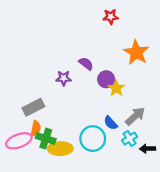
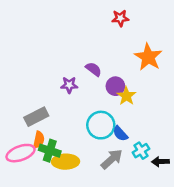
gray arrow: (135, 116) -> (112, 159), moved
cyan circle: (93, 139) -> (101, 125), moved

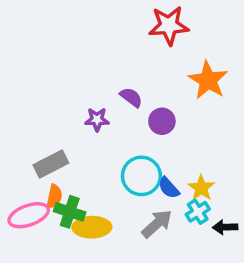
red star: (120, 18) -> (169, 26), size x1.6
yellow star: (126, 96) -> (201, 188), moved

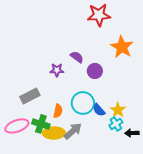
orange semicircle: (54, 196) -> (58, 111), moved
gray arrow: (157, 224) -> (73, 131), moved

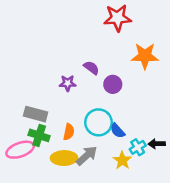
orange star: (122, 47) -> (145, 56), turned -30
gray rectangle: (30, 96) -> (36, 114), turned 42
yellow star: (118, 110) -> (122, 160), moved
green cross: (41, 124) -> (39, 135), moved
black arrow: (132, 133) -> (157, 144), moved

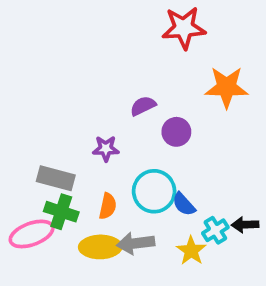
purple semicircle: (91, 68) -> (143, 106), turned -63
purple star: (68, 83) -> (106, 149), moved
gray arrow: (87, 156) -> (136, 243), turned -145

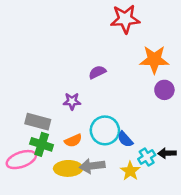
purple circle: (176, 132) -> (164, 90), moved
orange semicircle: (108, 206) -> (73, 141), turned 54

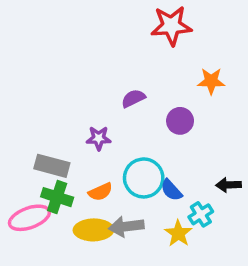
orange star: (154, 59) -> (211, 81), size x0.7
purple circle: (164, 90) -> (180, 121), moved
black arrow: (167, 153) -> (228, 185), moved

